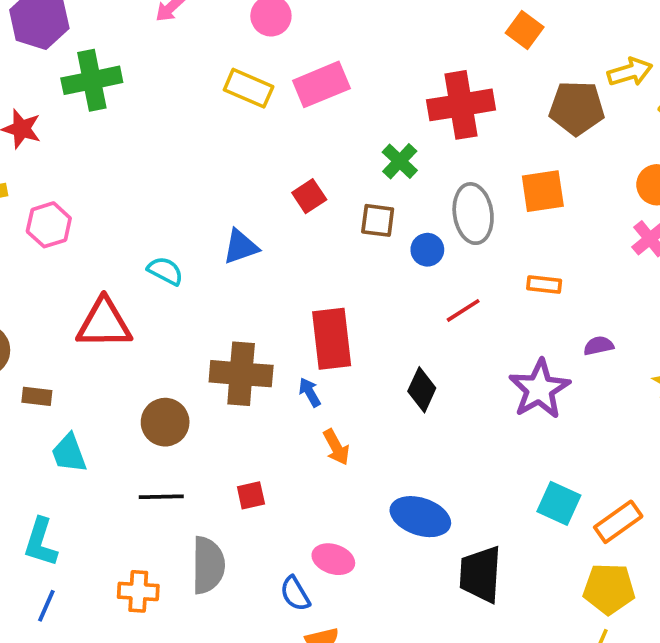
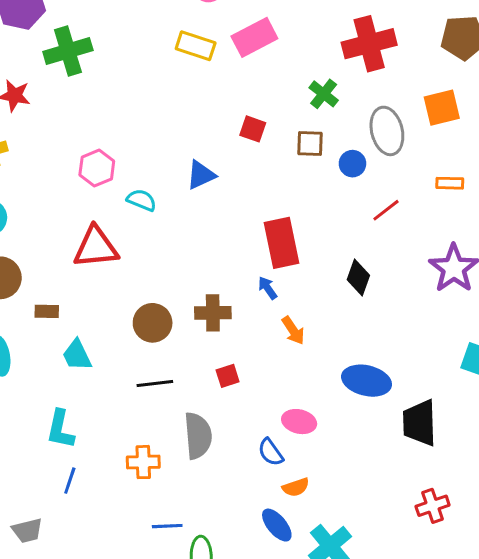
red square: (309, 196) -> (253, 129), turned -32
pink hexagon: (49, 225) -> (97, 168), moved
brown cross: (241, 374) -> (213, 313), moved, size x0.7

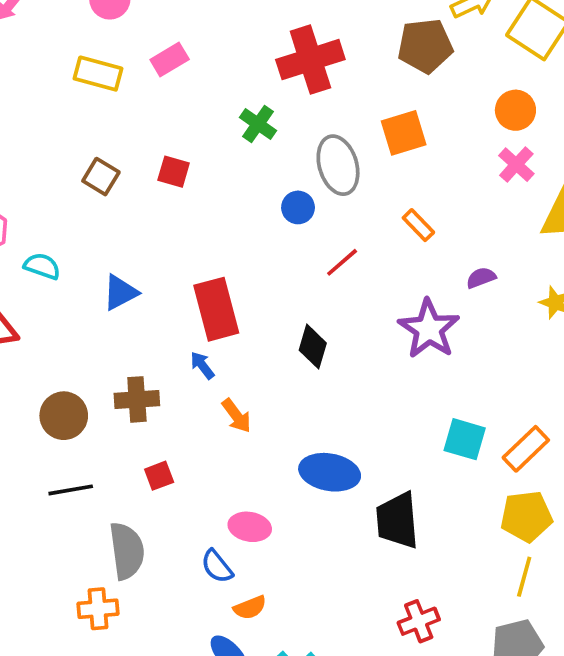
pink rectangle: (254, 37) -> (170, 59), size x0.7
brown square: (310, 144) -> (101, 177), moved, turned 32
blue triangle: (201, 175) -> (120, 292), moved
orange rectangle: (450, 183) -> (418, 225), turned 48
orange cross: (143, 462) -> (98, 609), moved

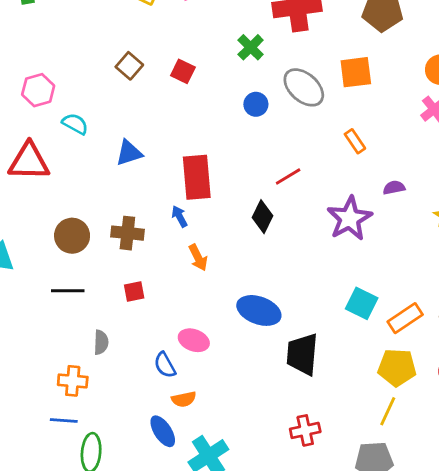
gray ellipse: (338, 165) -> (304, 87), turned -42
blue circle: (298, 207) -> (256, 104), moved
red line: (342, 262) -> (288, 176), moved
gray semicircle: (127, 551) -> (101, 342), size x0.6

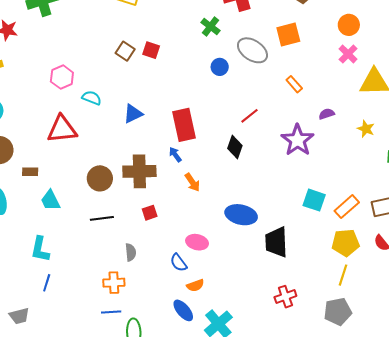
red square: (183, 71) -> (151, 50), moved
brown cross: (127, 233) -> (139, 171), size x1.4

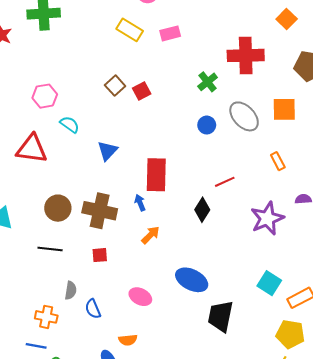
red square: (151, 50) -> (142, 91), turned 30
blue triangle: (133, 114) -> (107, 151), turned -35
orange arrow: (192, 182) -> (151, 235), turned -114
blue semicircle: (179, 263) -> (93, 309), moved

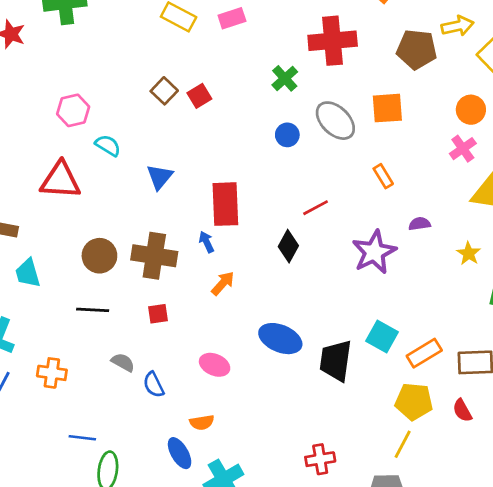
gray semicircle: (71, 290) -> (123, 362), turned -66
black trapezoid: (220, 316) -> (336, 361), moved
orange cross: (46, 317) -> (52, 373), moved

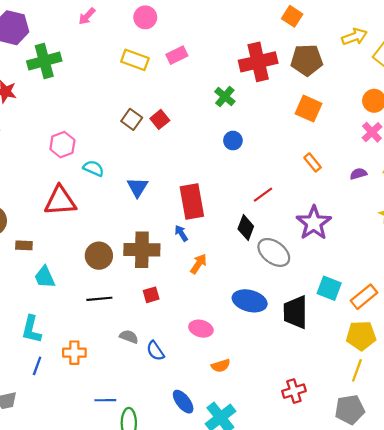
brown pentagon: (417, 49) -> (307, 60), moved
orange square: (387, 108) -> (308, 109), turned 36
gray ellipse: (335, 121) -> (274, 252), moved
purple semicircle: (420, 224) -> (358, 174), moved
orange semicircle: (202, 422) -> (221, 366), moved

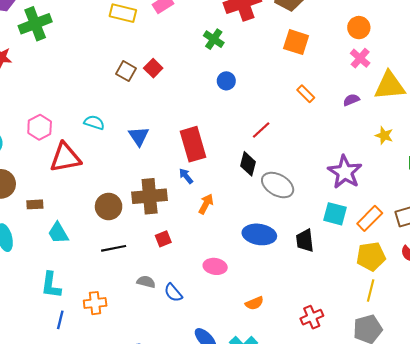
pink hexagon: (62, 145) -> (40, 127), moved
purple star: (314, 223) -> (345, 172), moved
black trapezoid: (295, 312) -> (305, 241), size x0.7
orange semicircle: (221, 366) -> (254, 303), moved

